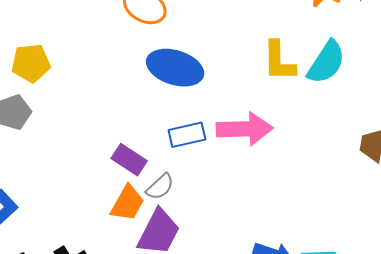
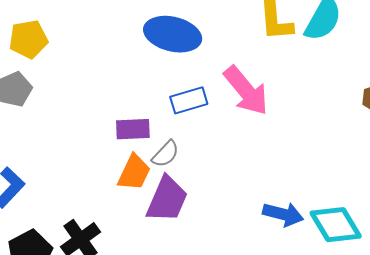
pink arrow: (245, 129) -> (246, 91), turned 56
purple rectangle: (129, 160) -> (133, 129), turned -32

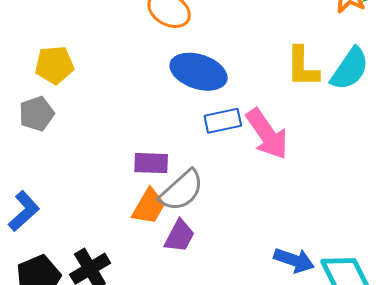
blue rectangle: (189, 100) -> (223, 121), moved
gray semicircle: (165, 154) -> (182, 191), size x1.6
purple trapezoid: (167, 199) -> (179, 236), size x0.7

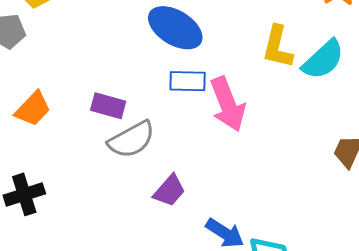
orange trapezoid: (149, 206) -> (33, 109), moved
purple trapezoid: (179, 236) -> (169, 191), moved

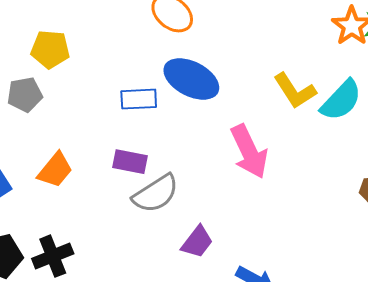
yellow L-shape: (278, 47) -> (295, 91), turned -42
blue rectangle: (188, 81) -> (139, 99), moved

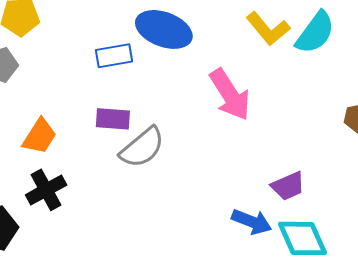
purple trapezoid: (197, 242) -> (288, 186), moved, turned 36
black cross: (53, 256) -> (46, 190), moved

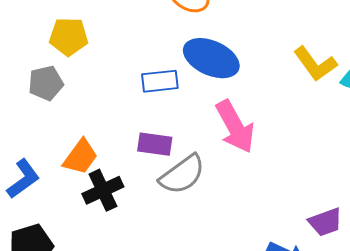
pink arrow: (230, 95) -> (235, 127), moved
black cross: (46, 190) -> (103, 190), moved

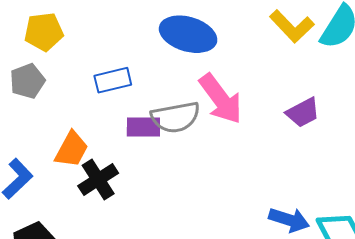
blue rectangle: (160, 81) -> (113, 80), moved
gray semicircle: (182, 175) -> (175, 117), moved, turned 33
purple trapezoid: (325, 222) -> (303, 113), moved

